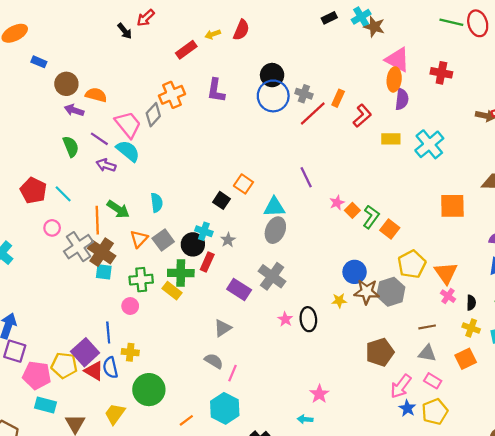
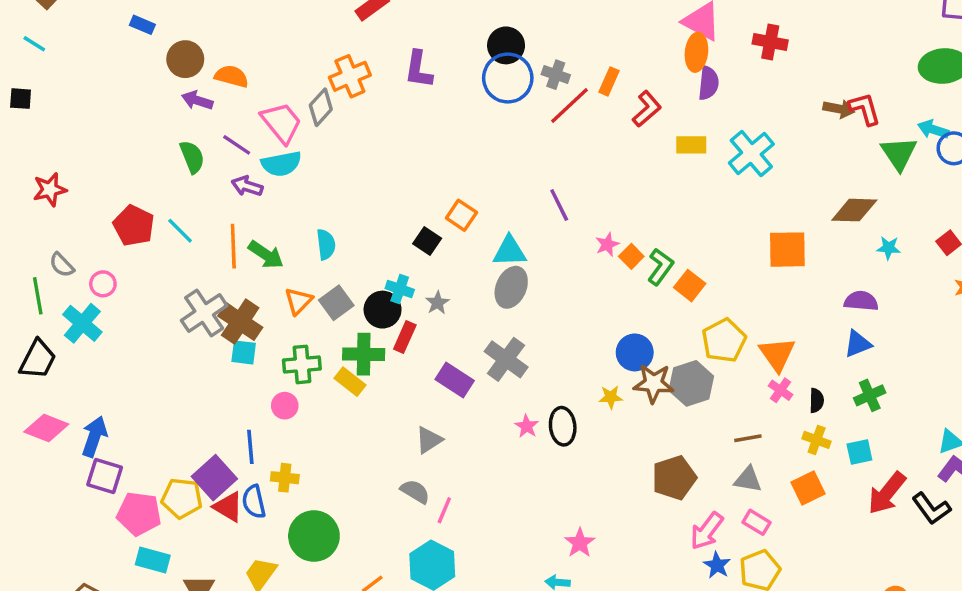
cyan semicircle: (128, 151) -> (281, 164), turned 130
orange line: (97, 220) -> (233, 246), moved
pink circle: (52, 228) -> (103, 284), moved

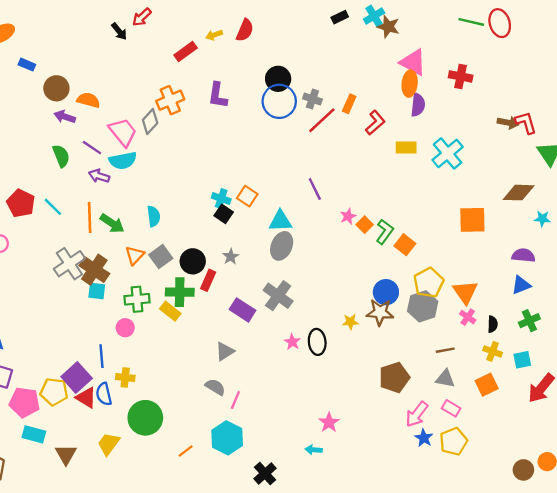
cyan cross: (400, 289) -> (221, 199), moved
blue circle: (635, 352) -> (386, 292), moved
gray hexagon: (691, 383) -> (423, 306), moved

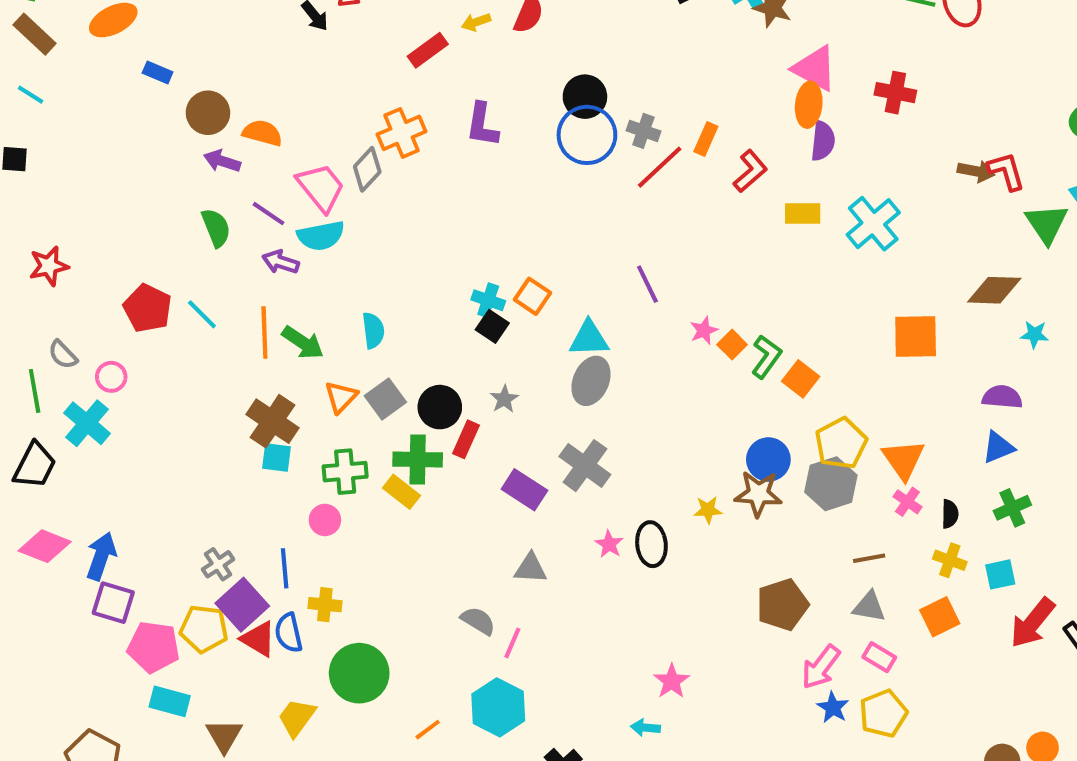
gray cross: (69, 264) -> (218, 564), moved, size x0.6
gray triangle: (225, 351) -> (531, 568), moved, turned 36

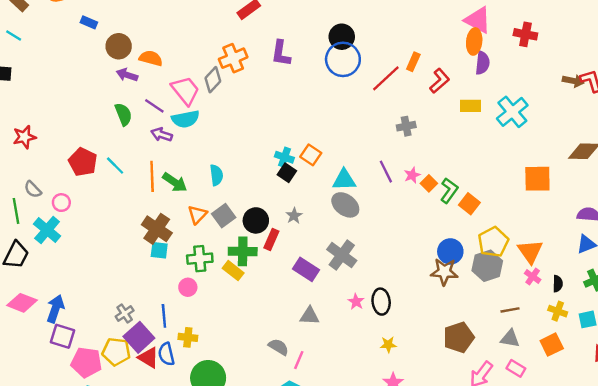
gray cross: (643, 131) -> (406, 126), moved, turned -30
purple line: (647, 284) -> (386, 172), moved
gray ellipse: (591, 381) -> (345, 205), turned -76
yellow star: (708, 510) -> (388, 345), moved

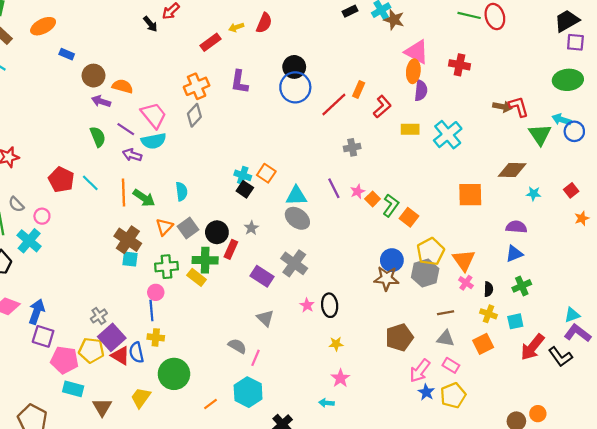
gray diamond: (213, 80) -> (194, 115), moved
blue line: (164, 316) -> (151, 311), moved
gray triangle: (310, 316) -> (265, 318), turned 42

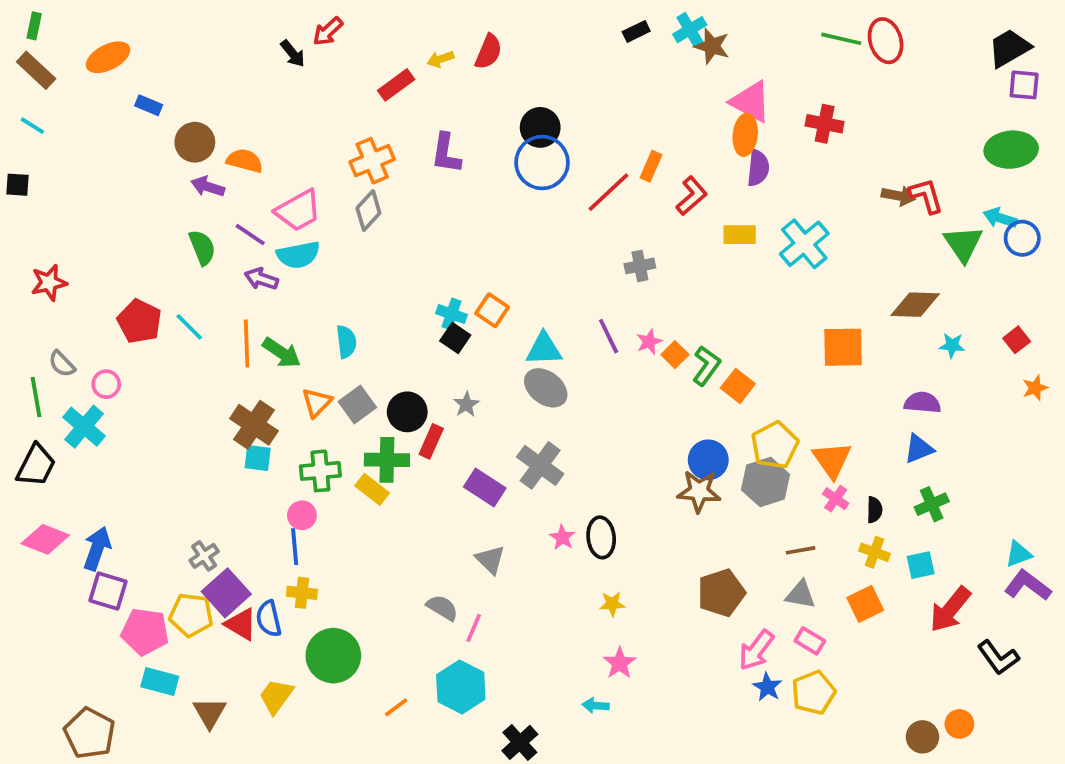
pink trapezoid: (154, 115) -> (298, 211), turned 100
black L-shape: (560, 357) -> (998, 657), moved

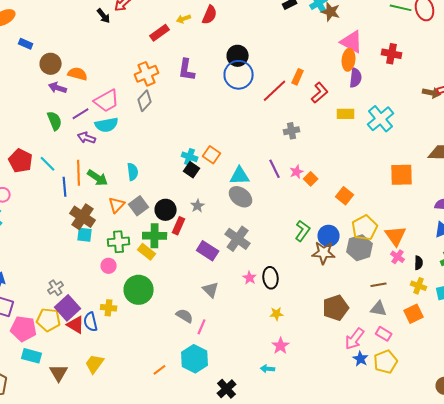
purple line: (250, 235) -> (81, 114), turned -66
green L-shape: (706, 366) -> (303, 231), moved
blue line: (295, 547) -> (65, 187), moved
green circle: (333, 656) -> (139, 290), moved

